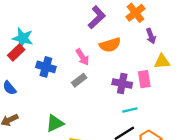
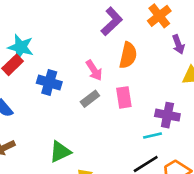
orange semicircle: (110, 45) -> (128, 55), turned -60
pink rectangle: (144, 79) -> (124, 97), moved
purple cross: (122, 84) -> (167, 115), moved

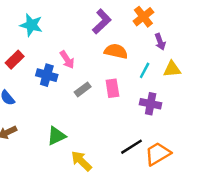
cyan star: (21, 47) -> (31, 25), moved
orange semicircle: (128, 55) -> (116, 51), turned -90
pink arrow: (94, 70) -> (67, 60), moved
cyan line: (152, 135) -> (145, 70), moved, turned -49

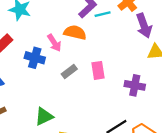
purple arrow: (160, 42) -> (144, 26), size x1.5
orange semicircle: (116, 51) -> (75, 32), moved
cyan line: (145, 70) -> (103, 14), moved, turned 49

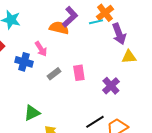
cyan line: (103, 14) -> (96, 22), moved
orange semicircle: (75, 32) -> (59, 28), moved
purple cross: (135, 85) -> (111, 86), turned 36

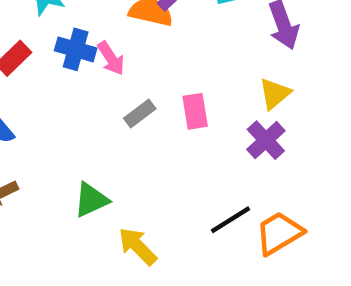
yellow triangle: (129, 57) -> (275, 94), moved, turned -35
blue cross: (24, 62) -> (76, 49), moved

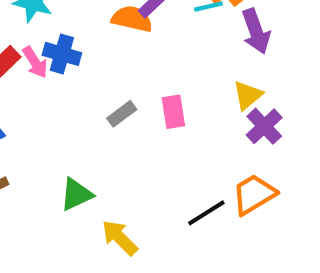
pink arrow: (111, 58) -> (35, 62), moved
purple cross: (266, 140) -> (264, 126), moved
orange trapezoid: (279, 233) -> (254, 194), moved

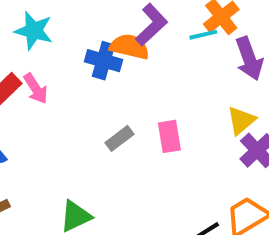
blue cross: (62, 54) -> (104, 61), moved

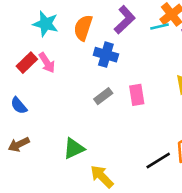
orange semicircle: (129, 47) -> (83, 28), moved, turned -85
blue cross: (104, 61) -> (106, 55), moved

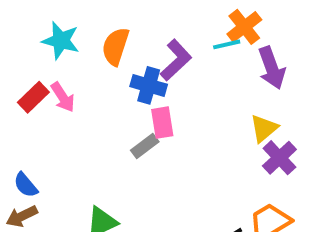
purple L-shape: (125, 20) -> (176, 60), moved
pink rectangle: (137, 95) -> (162, 123), moved
blue semicircle: (19, 106) -> (26, 185), moved

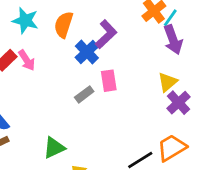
cyan line: (227, 44) -> (170, 18), moved, turned -42
blue cross: (149, 85) -> (87, 52), turned 30
pink rectangle: (162, 123) -> (109, 81), moved

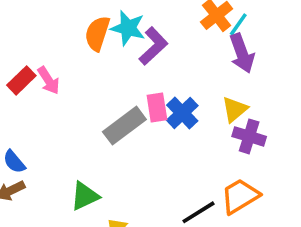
cyan star: (25, 21) -> (128, 28), moved
blue cross: (87, 52) -> (182, 113), moved
gray rectangle: (84, 94) -> (124, 126), size x1.6
purple cross: (178, 103) -> (249, 136), turned -30

